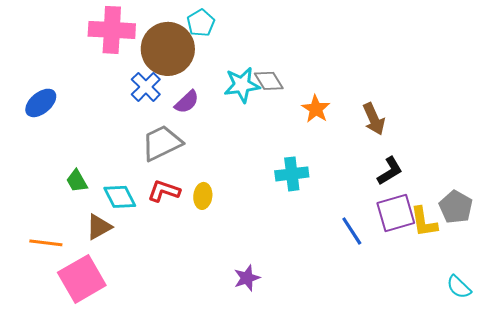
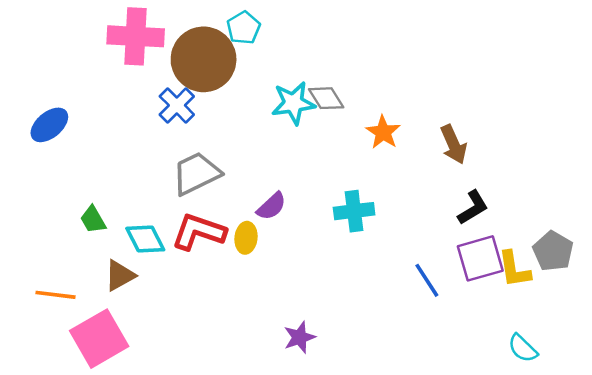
purple semicircle: (187, 102) -> (271, 206), moved
red L-shape: (164, 191) -> (199, 232), size x1.4
cyan semicircle: (459, 287) -> (523, 348), moved

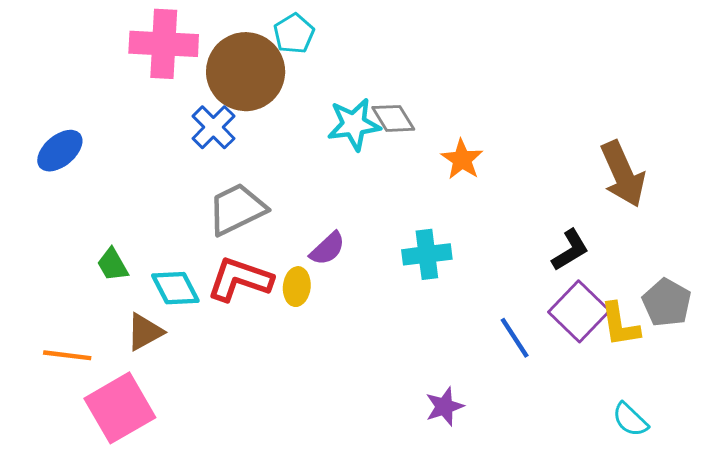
brown arrow: (454, 144) -> (623, 174), moved, size x1.4
purple square: (480, 258) -> (579, 311), turned -30
purple star: (299, 337) -> (444, 406), moved

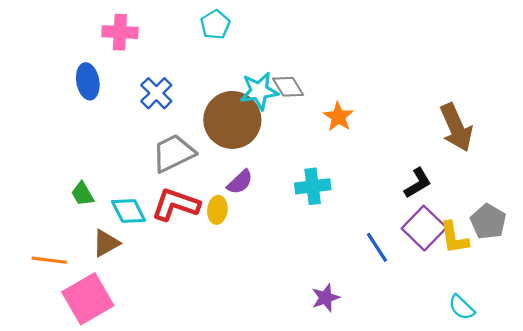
pink cross: (164, 44) -> (120, 32), size x0.7
brown circle: (246, 72) -> (232, 120), moved
blue ellipse: (60, 151) -> (88, 81), moved, turned -60

